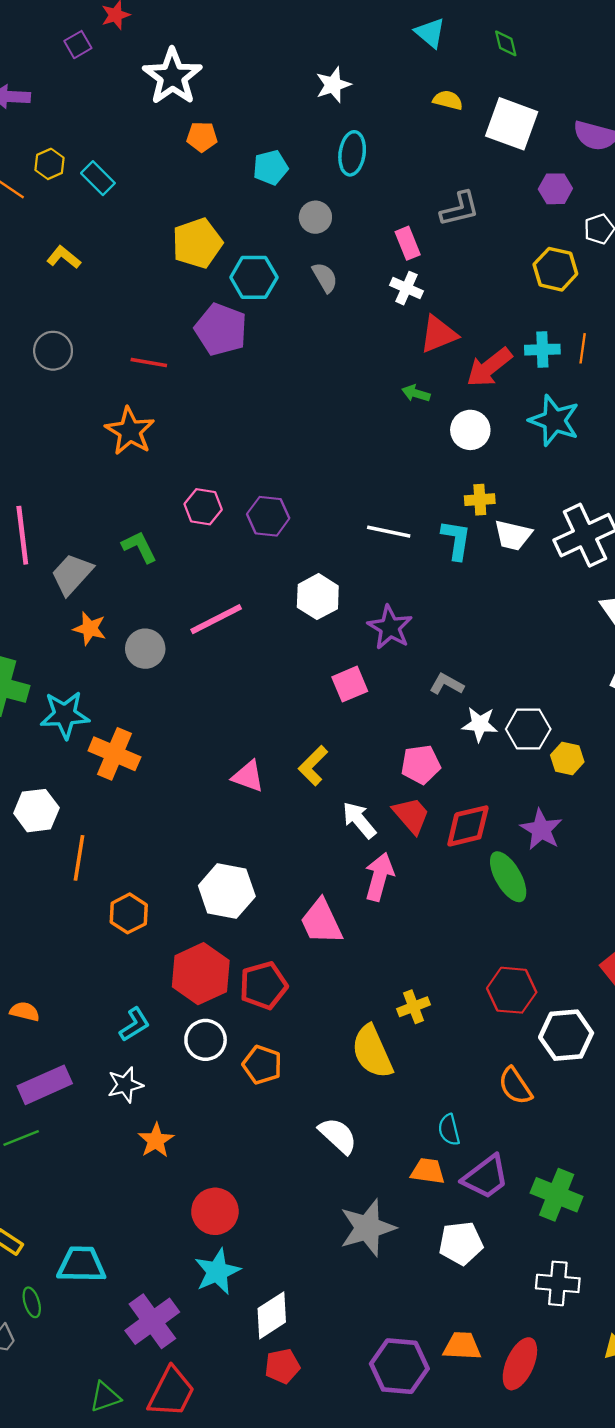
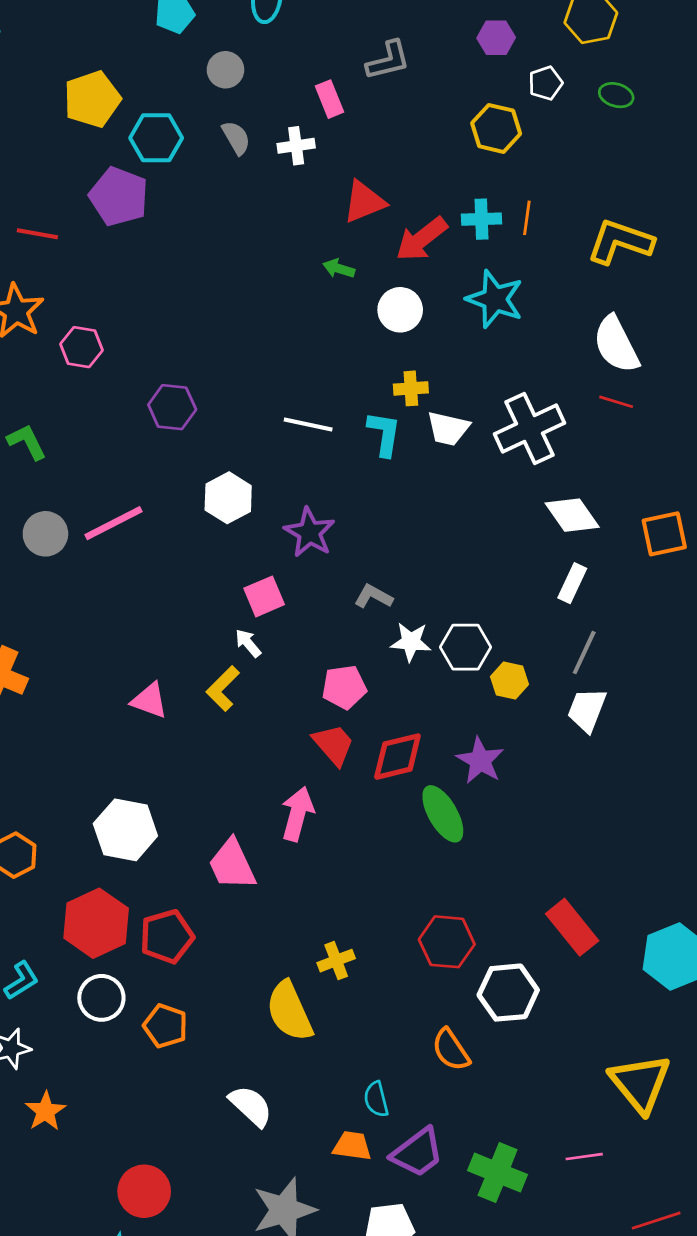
white cross: (406, 288) -> (296, 146), moved, turned -32
pink hexagon: (203, 507) -> (81, 347), moved
gray circle: (145, 649) -> (45, 534), moved
white arrow: (359, 820) -> (248, 643), moved, size x0.7
red circle: (215, 1211) -> (144, 1191), moved

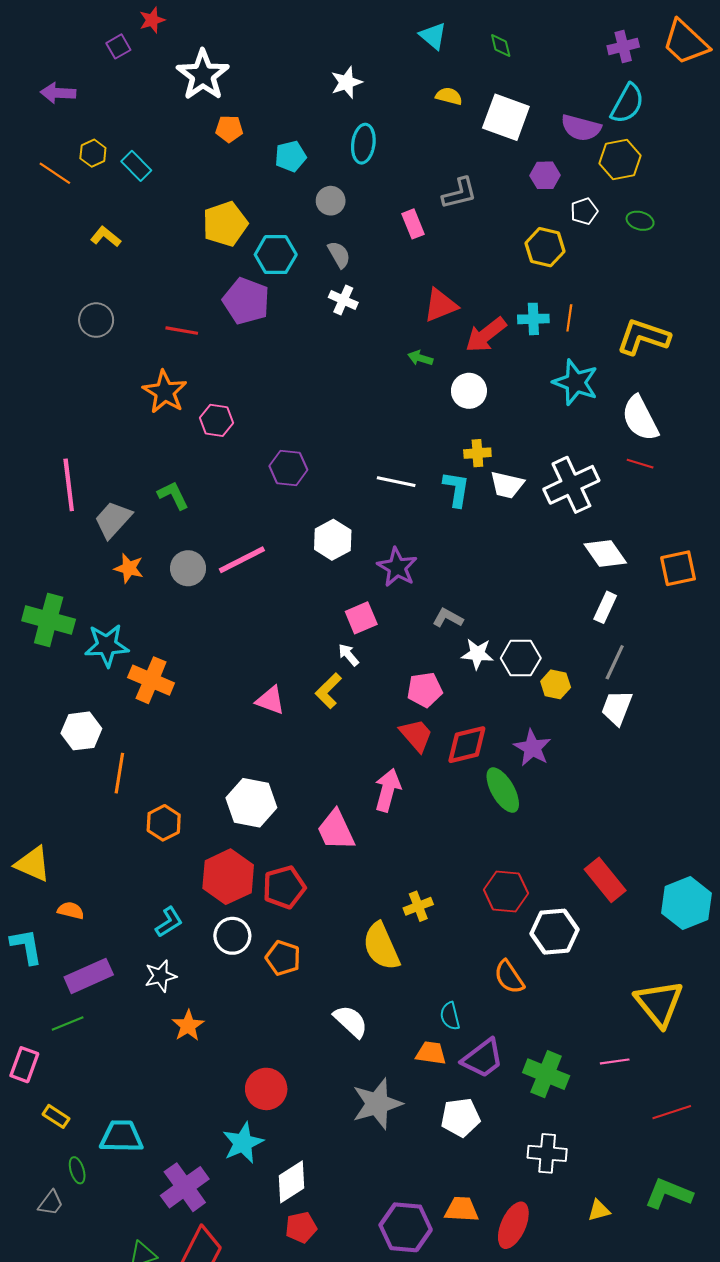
white cross: (296, 146) -> (343, 300), moved, turned 32
cyan star: (495, 299) -> (576, 382), moved

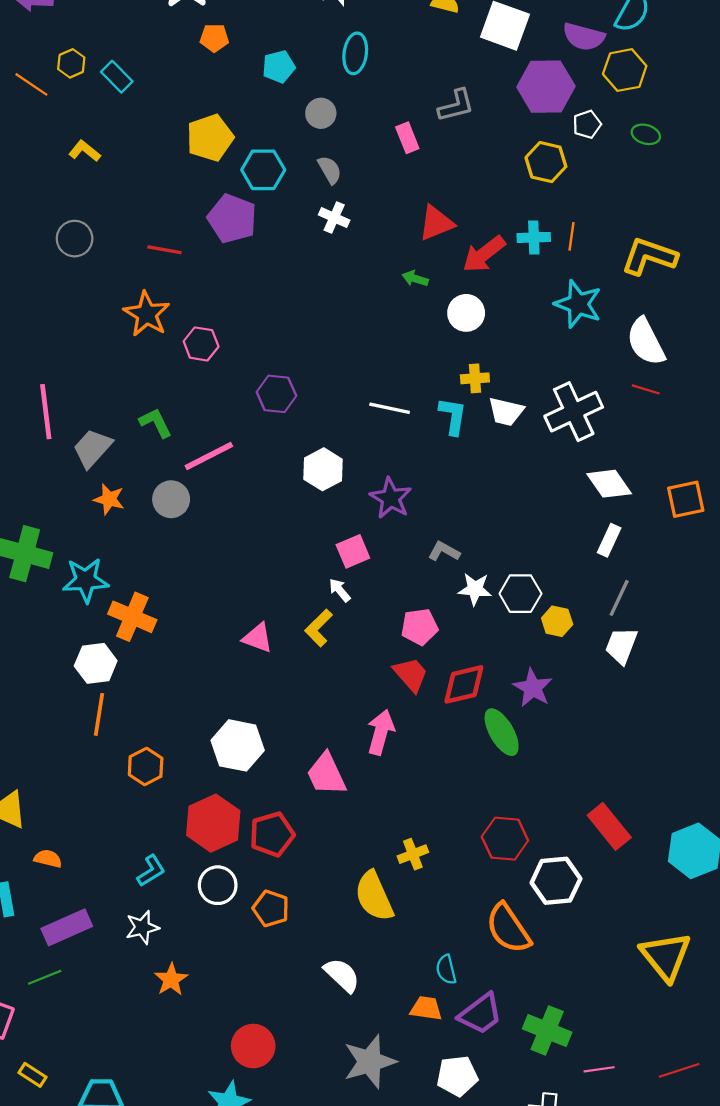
purple hexagon: (545, 175) -> (546, 87), size x1.8
pink line: (242, 560) -> (209, 456), moved
white hexagon: (81, 731) -> (96, 663), moved
orange semicircle: (509, 977) -> (508, 928), size x1.4
pink line: (615, 1061) -> (599, 1069), moved

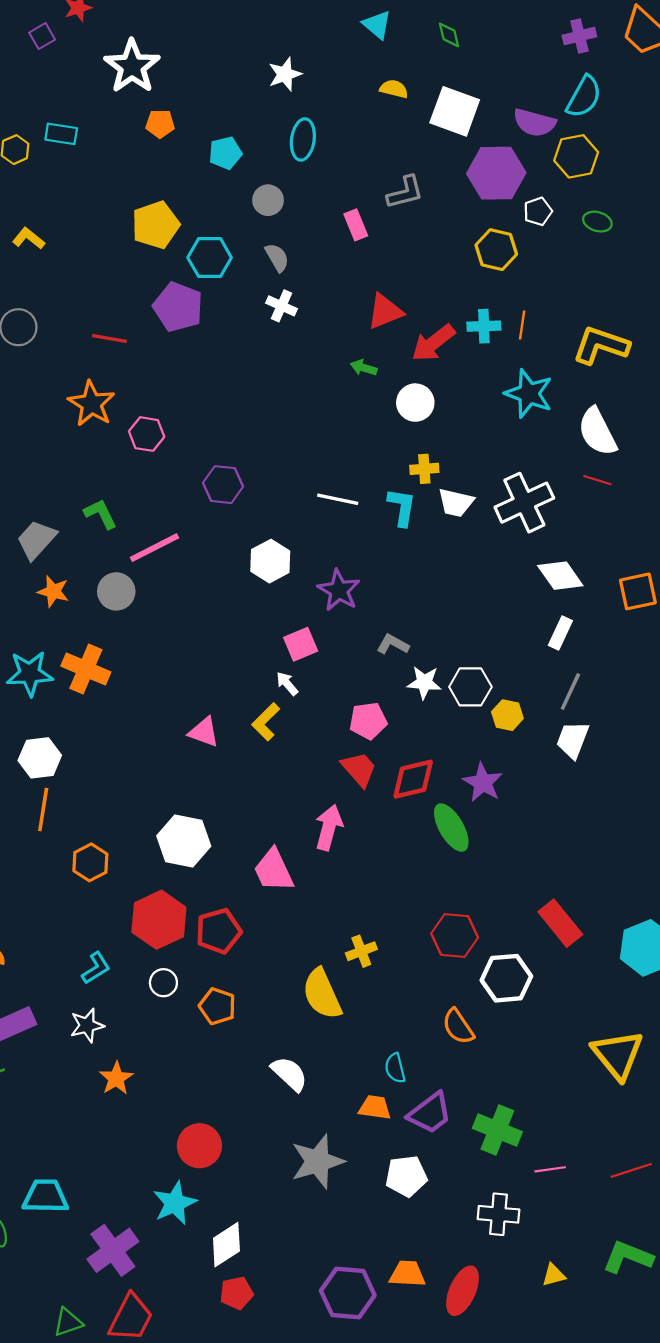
cyan rectangle: (117, 77) -> (61, 134), moved, turned -36
orange cross: (132, 617) -> (86, 669), moved
white circle: (218, 885) -> (163, 983), size x0.7
orange semicircle: (508, 928) -> (458, 1027), size x0.7

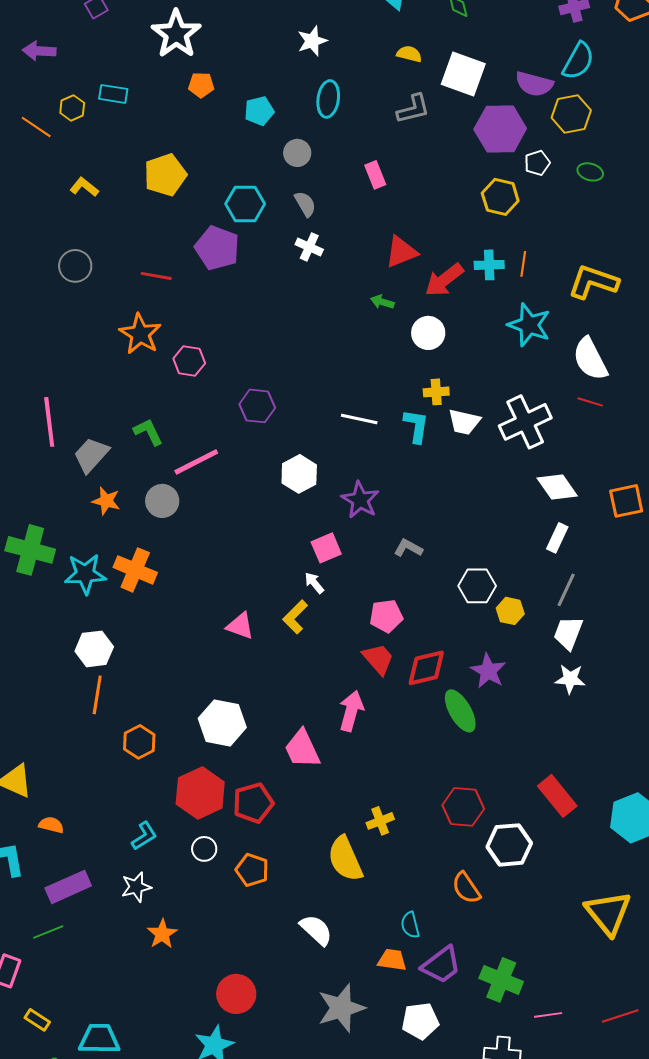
gray L-shape: (405, 192) -> (413, 109), moved
yellow pentagon: (156, 225) -> (165, 175), moved
white star: (424, 682) -> (570, 679), moved

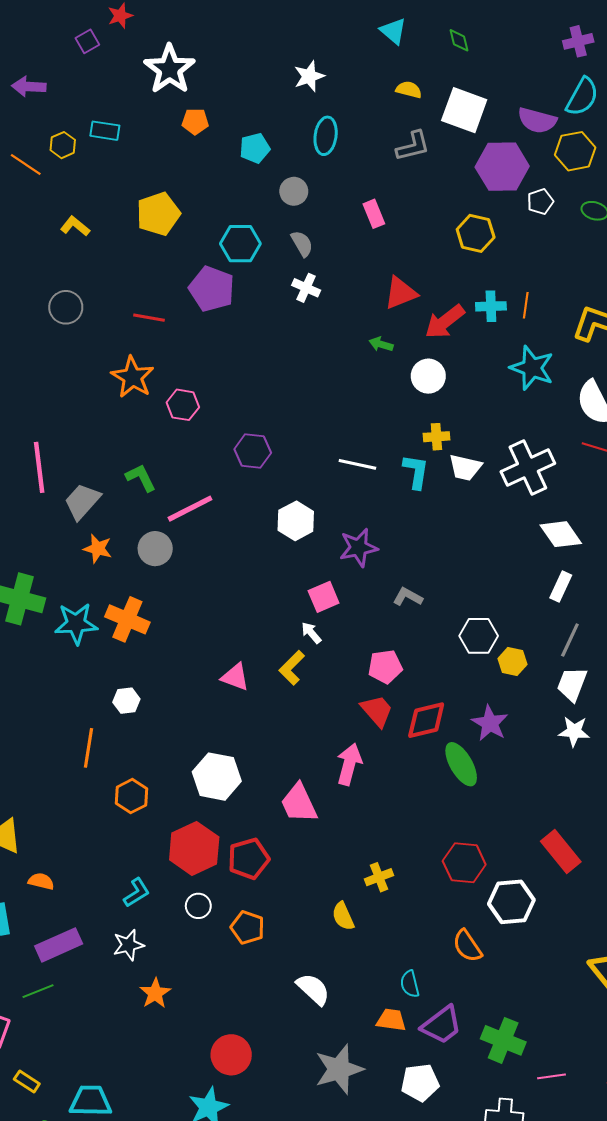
yellow hexagon: (500, 197) -> (476, 233), moved
purple star: (360, 500) -> (358, 548), turned 30
white hexagon: (94, 649) -> (126, 701), moved, size x0.7
yellow semicircle: (345, 859) -> (343, 916), size x0.6

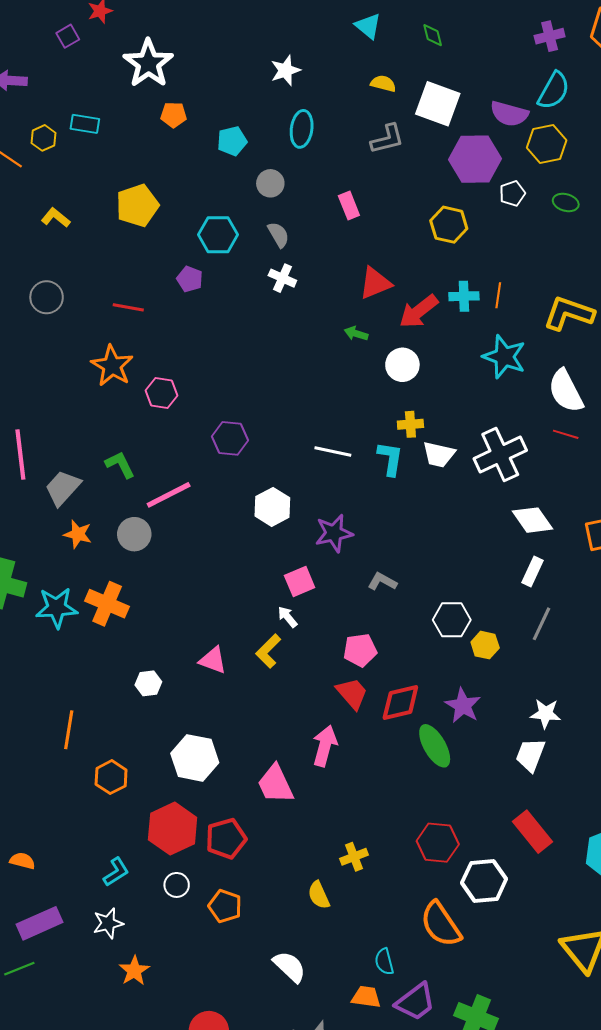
purple pentagon: (212, 289) -> (190, 279), size x0.6
white trapezoid: (572, 684) -> (530, 755), moved
white hexagon: (126, 701) -> (148, 683), moved
orange semicircle: (467, 946) -> (441, 924), size x1.4

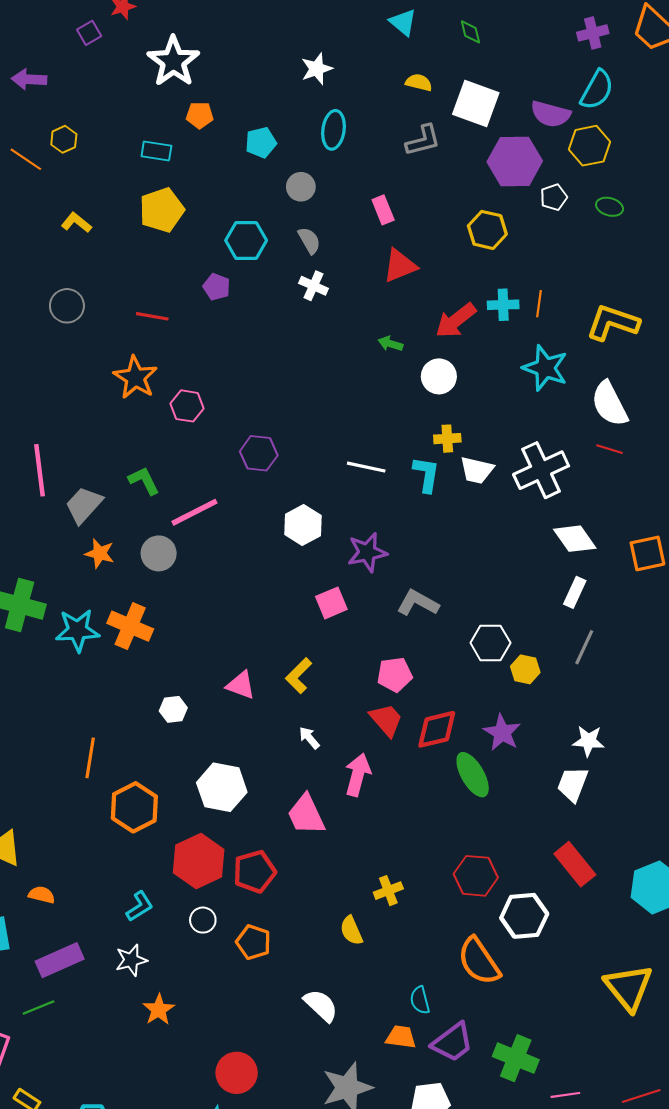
cyan rectangle: (85, 124) -> (156, 151), moved
red triangle: (375, 283) -> (400, 266), moved
gray L-shape: (382, 582) -> (418, 603), size x1.4
white arrow: (287, 617) -> (309, 738), moved
orange hexagon: (111, 777) -> (134, 807), size x1.4

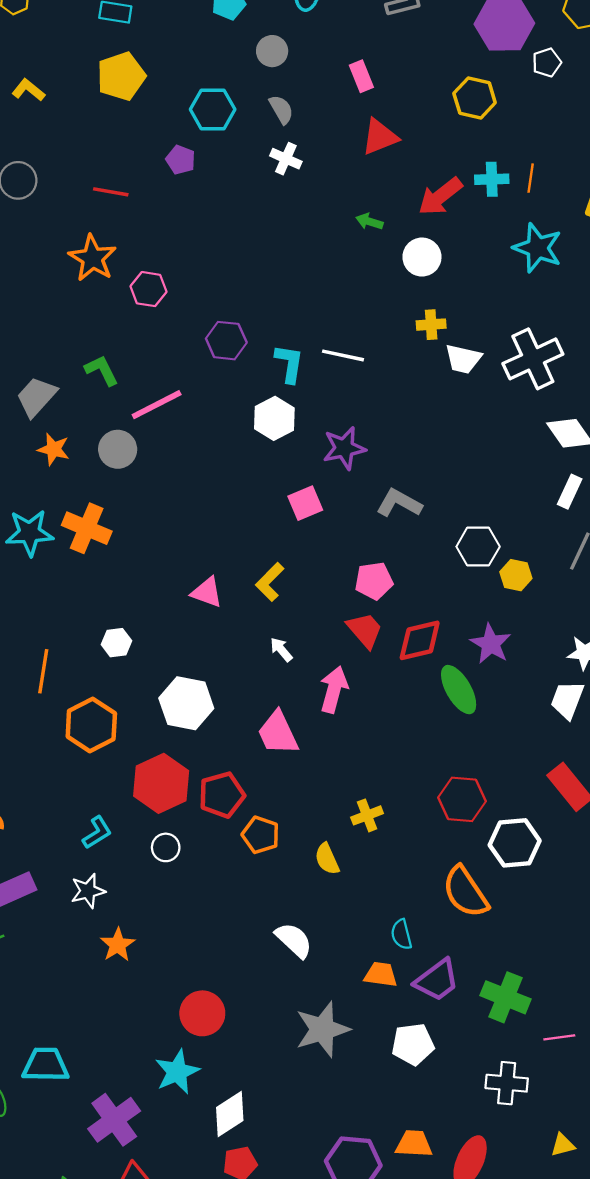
cyan L-shape: (426, 474) -> (289, 363), moved
white hexagon: (173, 709) -> (116, 643), moved
orange pentagon: (253, 942) -> (261, 835), moved

